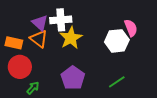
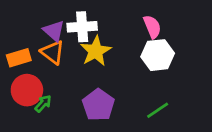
pink semicircle: (131, 28) -> (152, 27), moved
orange rectangle: (14, 43) -> (19, 58), turned -30
green arrow: (33, 88) -> (43, 104), moved

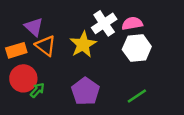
white cross: (82, 27) -> (104, 23), moved, turned -30
pink semicircle: (152, 27) -> (132, 23), turned -78
purple triangle: (54, 31) -> (34, 27), moved

